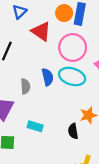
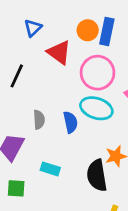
blue semicircle: (48, 77) -> (70, 122), moved
black semicircle: (73, 131) -> (97, 175), size x1.6

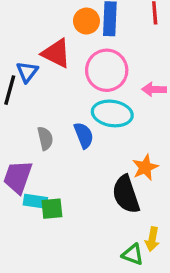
blue triangle: (33, 28) -> (27, 72), moved
cyan rectangle: (50, 169) -> (35, 201), moved
green square: (16, 188) -> (52, 209), moved

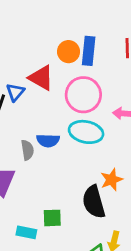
blue semicircle: (84, 135) -> (48, 140), moved, turned 110
cyan rectangle: (35, 201) -> (26, 232), moved
green square: (52, 209) -> (52, 218), moved

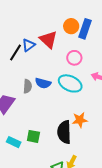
pink circle: (83, 95) -> (74, 58), size x0.6

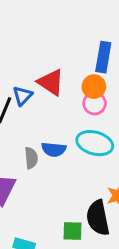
orange circle: (71, 26) -> (94, 87), moved
green square: (33, 136) -> (72, 231), moved

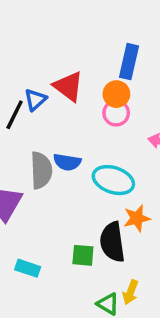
cyan ellipse: (95, 143) -> (113, 180), moved
gray semicircle: (31, 158) -> (41, 170), size x1.5

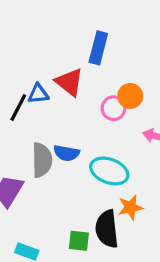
blue rectangle: (129, 62) -> (98, 48), moved
orange circle: (116, 94) -> (130, 96), moved
blue triangle: (35, 100) -> (38, 94), turned 35

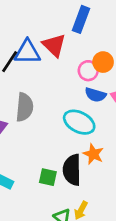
blue triangle: (38, 94) -> (27, 52), size x1.5
blue semicircle: (66, 153) -> (95, 95), moved
orange star: (130, 207) -> (93, 154), turned 30

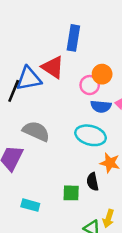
gray semicircle: (25, 107) -> (36, 131), turned -60
black semicircle: (72, 170) -> (93, 182), size x0.6

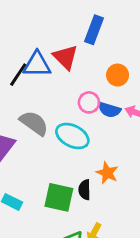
pink circle: (90, 85) -> (89, 102), moved
cyan ellipse: (91, 135) -> (72, 136), moved
green square: (71, 193) -> (59, 197), size x1.5

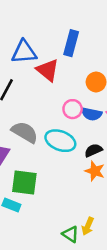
blue triangle: (37, 64) -> (24, 52), moved
black semicircle: (85, 190) -> (93, 150), moved, turned 72
green square: (59, 197) -> (24, 182), moved

